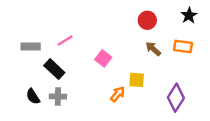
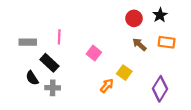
black star: (189, 15) -> (160, 15), moved
pink line: (65, 41) -> (59, 37), turned -56
yellow square: (137, 80) -> (124, 73), turned 32
black semicircle: (33, 97) -> (32, 78), moved

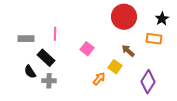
black star: (160, 15) -> (162, 19), moved
red circle: (134, 18) -> (124, 17), size x1.6
brown arrow: (139, 44) -> (128, 51), moved

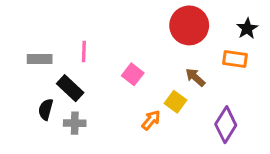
black semicircle: (30, 72) -> (46, 109), turned 48

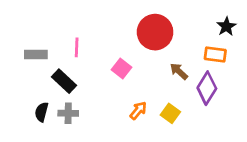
red circle: (189, 25) -> (155, 32), moved
yellow square: (175, 102) -> (170, 113), moved
black semicircle: (46, 109) -> (42, 112), moved
purple diamond: (226, 125) -> (207, 88), moved

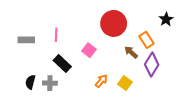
orange rectangle: (215, 54) -> (147, 40), moved, turned 49
black rectangle: (64, 81) -> (62, 64), moved

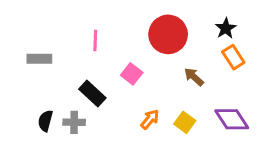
black star: (166, 19) -> (226, 28), moved
pink line: (56, 35) -> (95, 40), moved
orange rectangle: (147, 40) -> (233, 57), moved
purple diamond: (152, 65) -> (232, 119), moved, turned -65

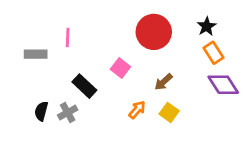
pink line: (95, 40) -> (68, 37), moved
brown arrow: (194, 77) -> (163, 82), moved, turned -84
purple diamond: (232, 119) -> (223, 85), moved
gray cross: (74, 122) -> (68, 112), turned -30

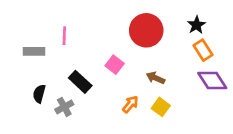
brown arrow: (163, 82) -> (155, 78), turned 66
black semicircle: (41, 111) -> (39, 94), moved

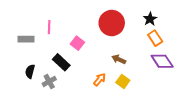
pink square: (115, 65) -> (77, 43), moved

